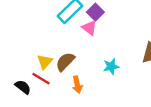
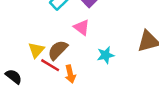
pink triangle: (89, 28) -> (82, 27), moved
red line: (41, 79) -> (50, 65), moved

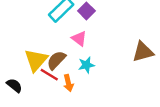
yellow triangle: (36, 50) -> (36, 60), size x1.5
cyan star: (106, 55) -> (86, 65), moved

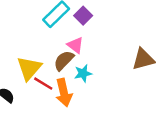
brown semicircle: (56, 60) -> (64, 60), moved
orange arrow: (68, 83) -> (64, 93), size x1.5

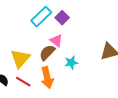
cyan star: (83, 73) -> (71, 63), moved
red line: (43, 84) -> (23, 82), moved

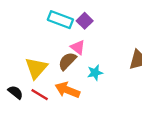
cyan rectangle: (41, 17) -> (60, 20), turned 65
orange arrow: (47, 78) -> (67, 90), turned 125

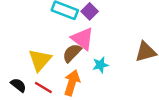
pink triangle: (78, 47) -> (83, 39), size x1.5
orange arrow: (67, 90) -> (72, 83), turned 85

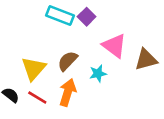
pink triangle: (83, 39) -> (114, 46), moved

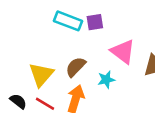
purple square: (87, 17) -> (95, 22), turned 36

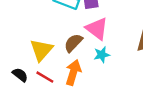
pink triangle: (123, 52) -> (97, 29), moved

